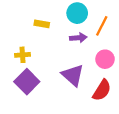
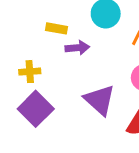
purple arrow: (78, 38) -> (77, 48), moved

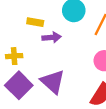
purple triangle: (100, 100) -> (53, 82), moved

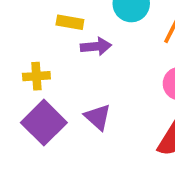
purple triangle: (53, 82) -> (98, 117), size x0.7

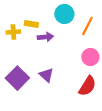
yellow cross: (36, 76) -> (13, 32), moved

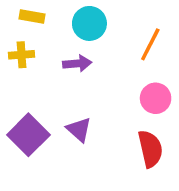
cyan circle: (64, 14) -> (89, 23), moved
yellow rectangle: (31, 24) -> (32, 16), moved
red semicircle: (87, 86) -> (150, 149), turned -45

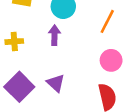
yellow cross: (22, 55) -> (14, 42), moved
purple arrow: (77, 63) -> (54, 35), turned -84

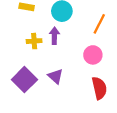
yellow cross: (14, 42) -> (34, 41), moved
pink circle: (111, 60) -> (93, 55), moved

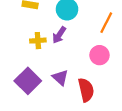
purple arrow: (54, 36) -> (59, 35), turned -147
red semicircle: (99, 88) -> (86, 90), moved

